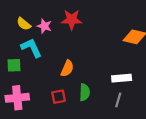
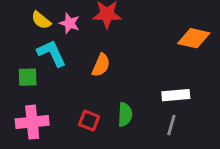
orange semicircle: (67, 68) -> (101, 65), moved
red square: (59, 97) -> (89, 121), turned 32

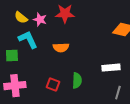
orange semicircle: (101, 65) -> (61, 48), turned 63
gray line: (171, 125) -> (118, 93), moved

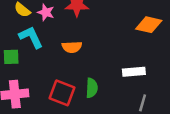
red square: (53, 85) -> (62, 93), size x1.5

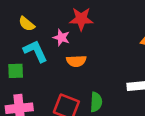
pink star: (46, 12) -> (61, 38), moved

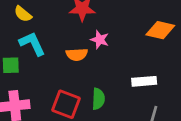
pink star: (61, 38) -> (100, 40), moved

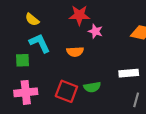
pink star: (100, 40) -> (95, 31), moved
green semicircle: (98, 99) -> (92, 87), turned 77

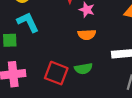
orange semicircle: (75, 52) -> (87, 35), moved

